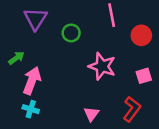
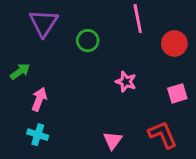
pink star: (102, 66) -> (126, 82), size x0.6
pink arrow: (32, 81) -> (39, 99), size x0.7
red L-shape: (132, 109) -> (163, 135), turned -60

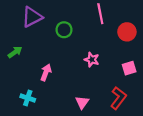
purple triangle: (44, 23) -> (32, 17), turned 30
pink arrow: (39, 99) -> (46, 72), moved
red L-shape: (163, 135) -> (118, 98), turned 60

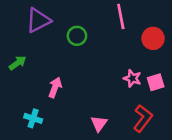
pink star: (92, 60) -> (132, 78), moved

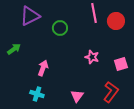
red circle: (153, 38) -> (116, 21), moved
pink star: (132, 78) -> (92, 57), moved
cyan cross: (33, 118) -> (37, 94), moved

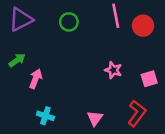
purple triangle: (30, 16) -> (21, 19), moved
green circle: (60, 28) -> (69, 22), moved
pink arrow: (43, 68) -> (36, 79), moved

